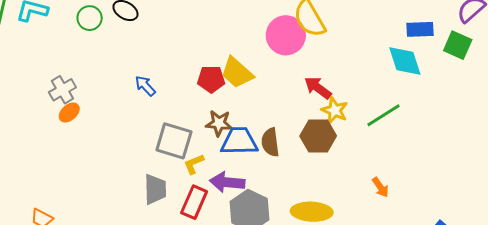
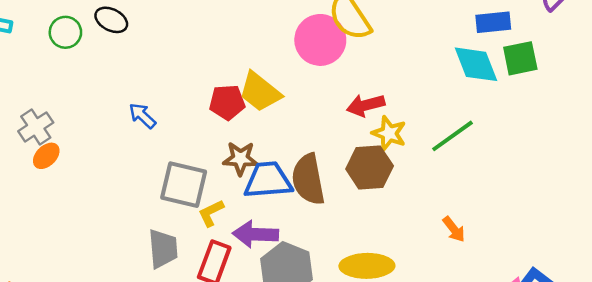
green square: (458, 45) -> (520, 58), moved, turned -32
red arrow: (318, 88) -> (366, 105), turned -48
brown semicircle: (270, 142) -> (308, 179), size x1.4

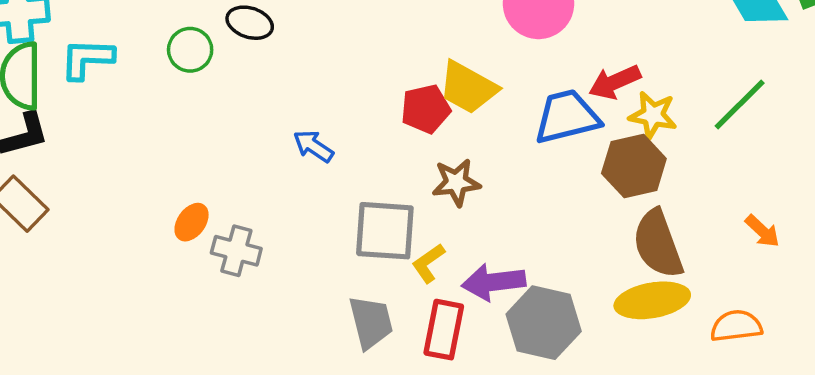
gray cross: (36, 127) -> (236, 251), moved, turned -32
brown semicircle: (308, 179) -> (658, 244), moved
blue trapezoid: (268, 180) -> (567, 117), moved

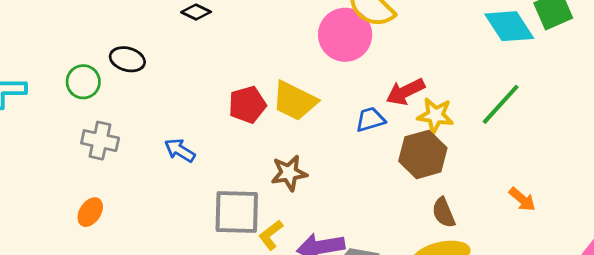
red pentagon: (426, 109) -> (247, 105), moved
blue trapezoid: (567, 117) -> (370, 120), size x0.6
brown semicircle: (658, 244) -> (444, 213), size x0.6
gray cross: (236, 251) -> (100, 141), moved

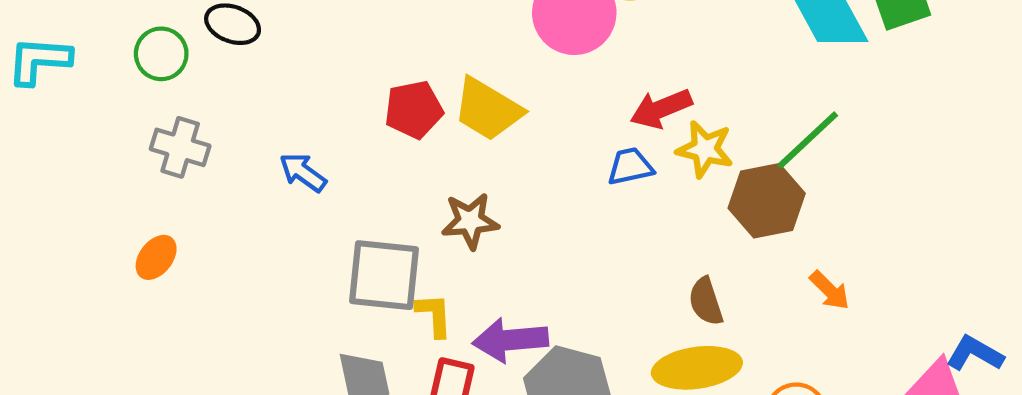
blue trapezoid: (370, 120) -> (630, 166), moved
brown hexagon: (423, 154) -> (767, 201), moved
yellow L-shape: (271, 235) -> (434, 315), turned 120

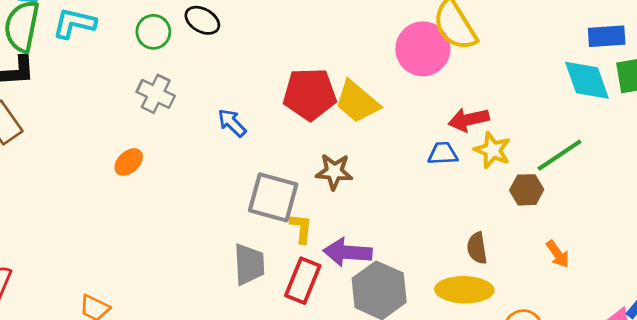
red pentagon: (414, 110) -> (310, 94), size x1.4
brown hexagon: (767, 201) -> (527, 190), size x0.7

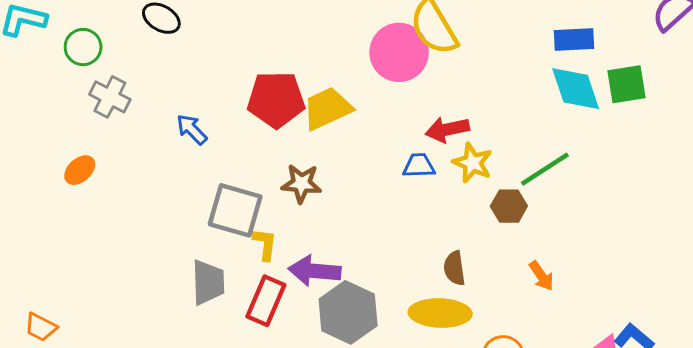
green circle: (153, 32) -> (83, 47), moved
blue rectangle: (607, 36) -> (574, 39), moved
yellow trapezoid: (357, 102) -> (327, 109), turned 114

